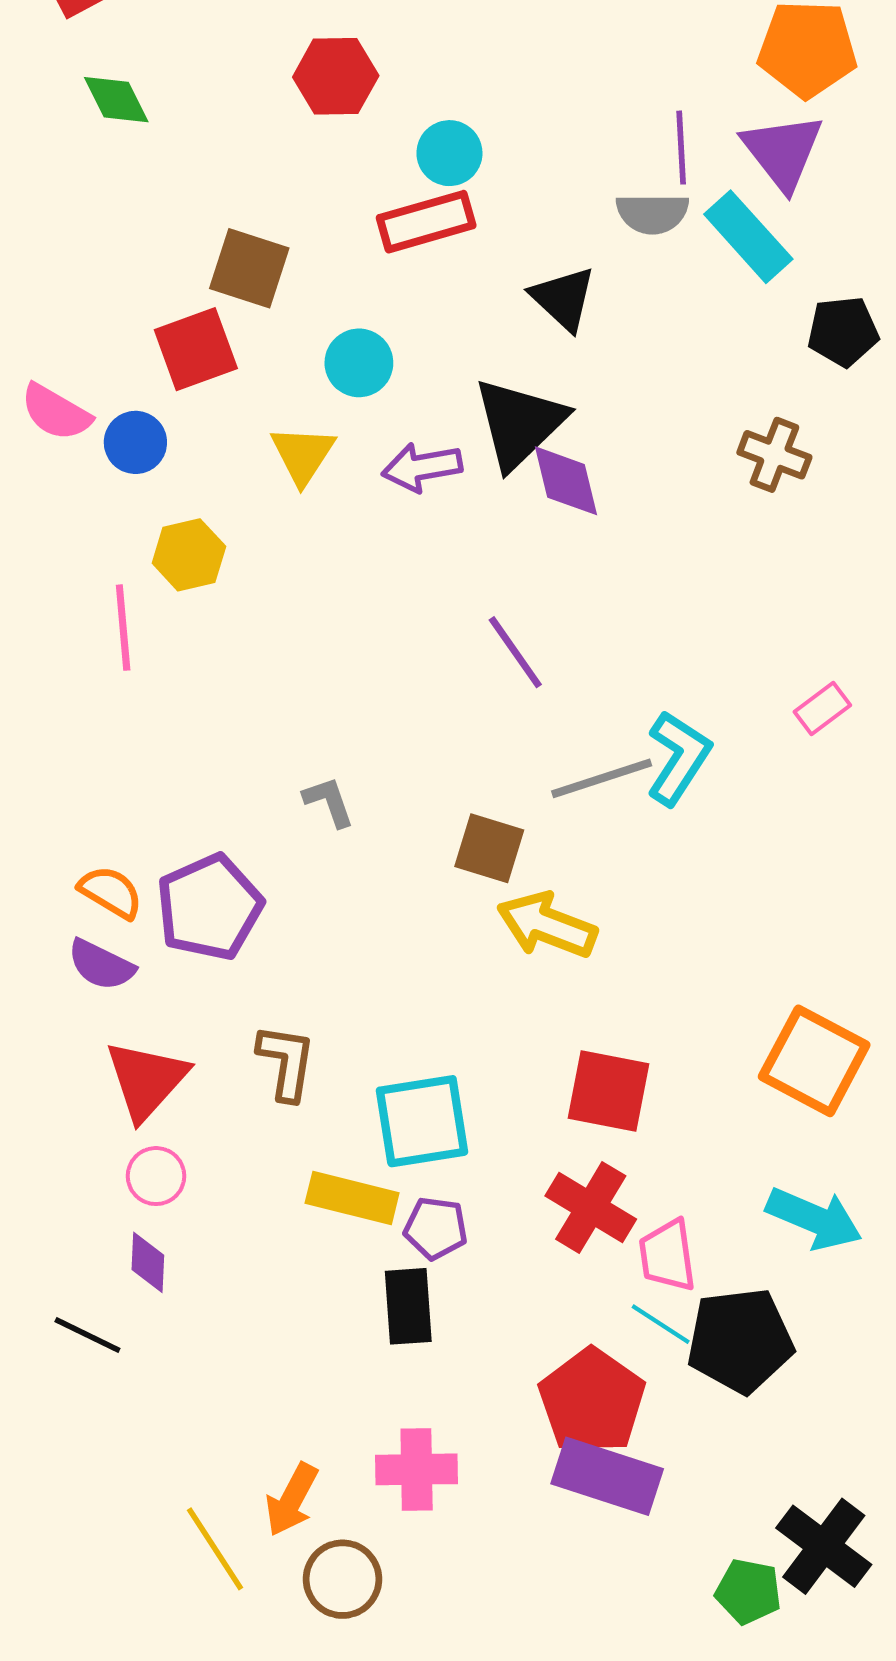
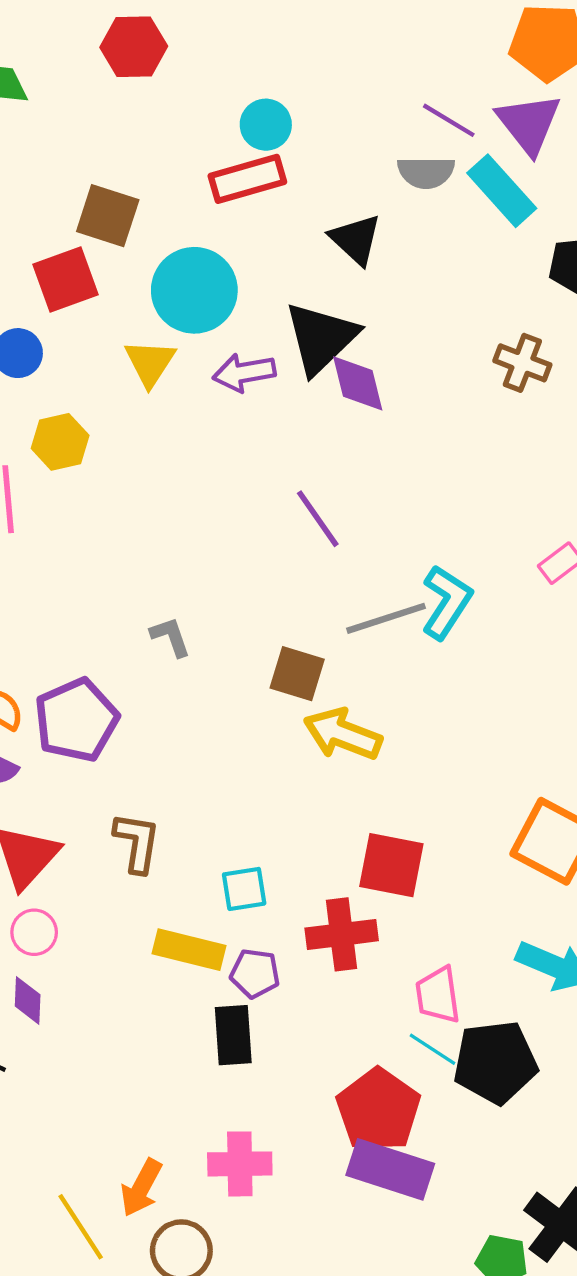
red hexagon: (336, 76) -> (134, 47), moved
purple line: (681, 148) -> (449, 120), turned -56
cyan circle: (359, 363) -> (194, 290), size x1.6
cyan square: (422, 1121) -> (244, 889), size x0.6
red cross: (591, 1208) -> (342, 934), moved, turned -38

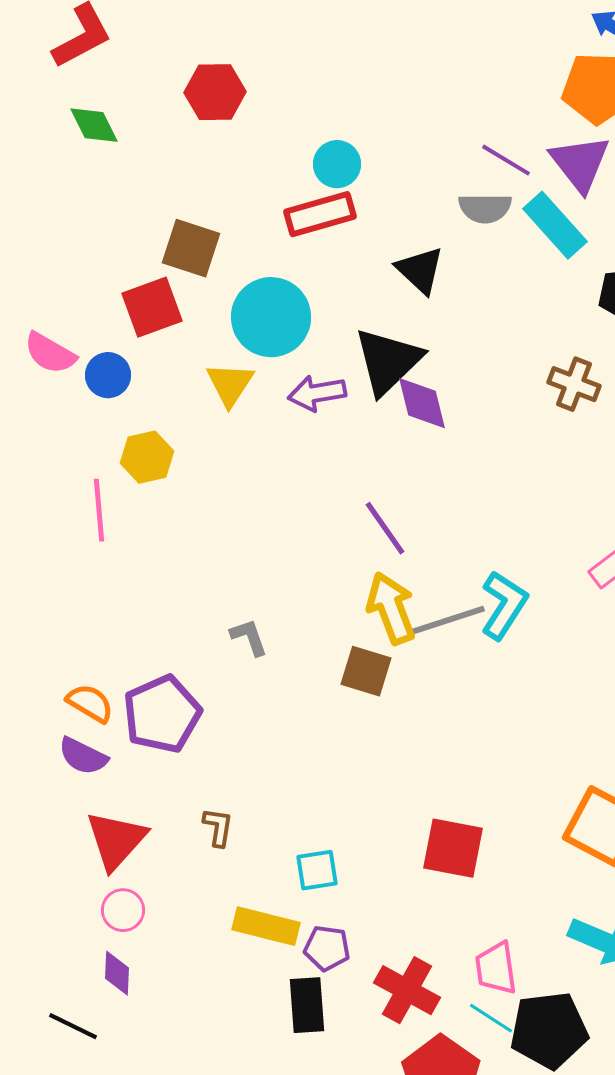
yellow arrow: (343, 734) -> (391, 608), moved, turned 48
brown L-shape: (137, 842) -> (218, 827), size x0.7
red cross: (342, 934) -> (407, 990), moved, turned 36

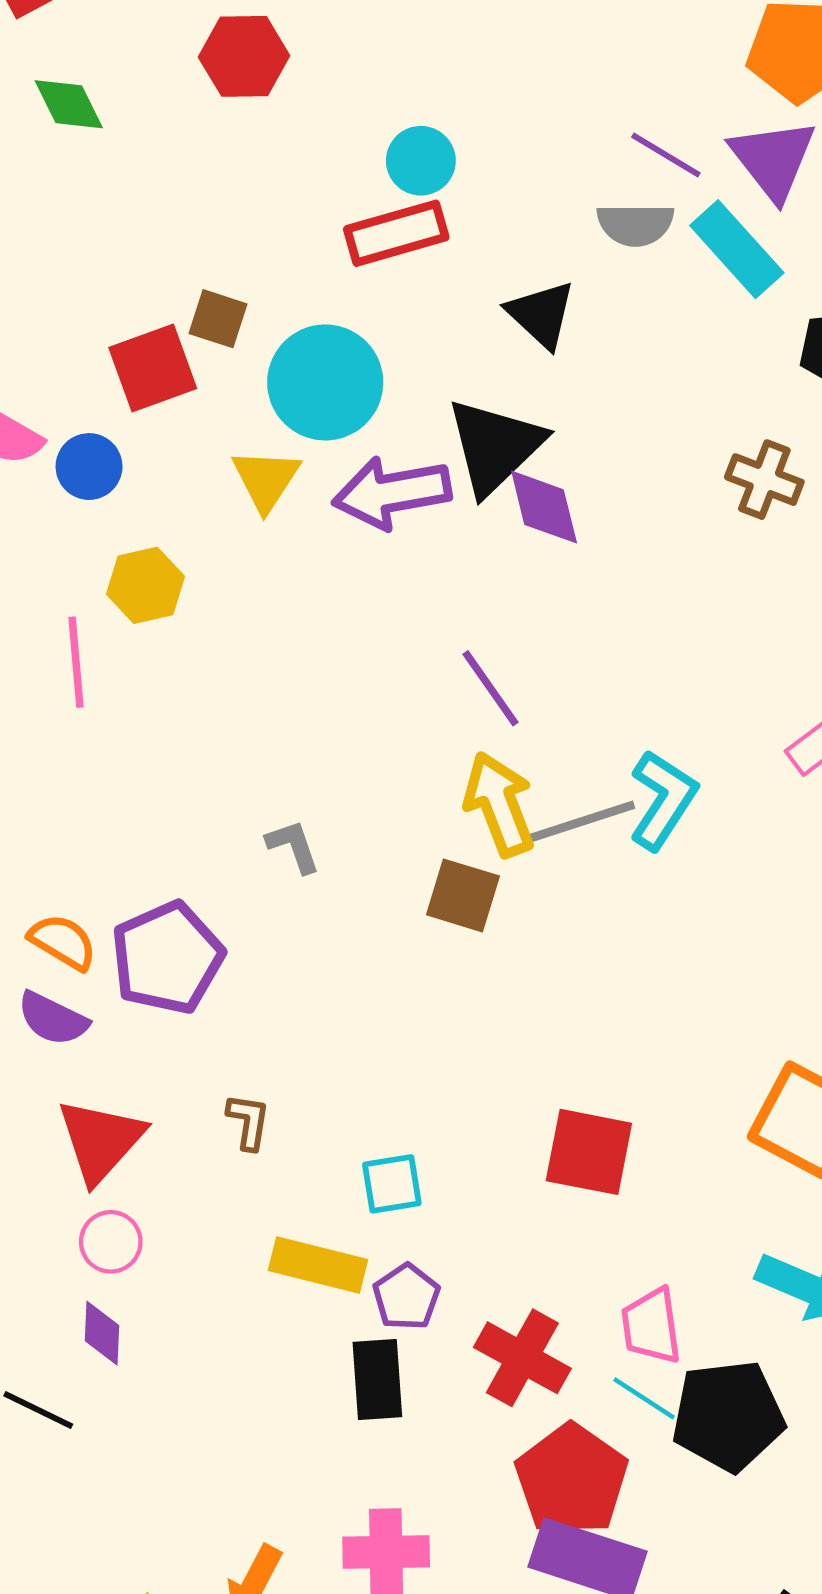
brown square: (191, 248) -> (218, 319), moved, size x0.7
purple arrow: (317, 393) -> (392, 493), size x1.4
purple pentagon: (327, 948) -> (406, 1297), turned 30

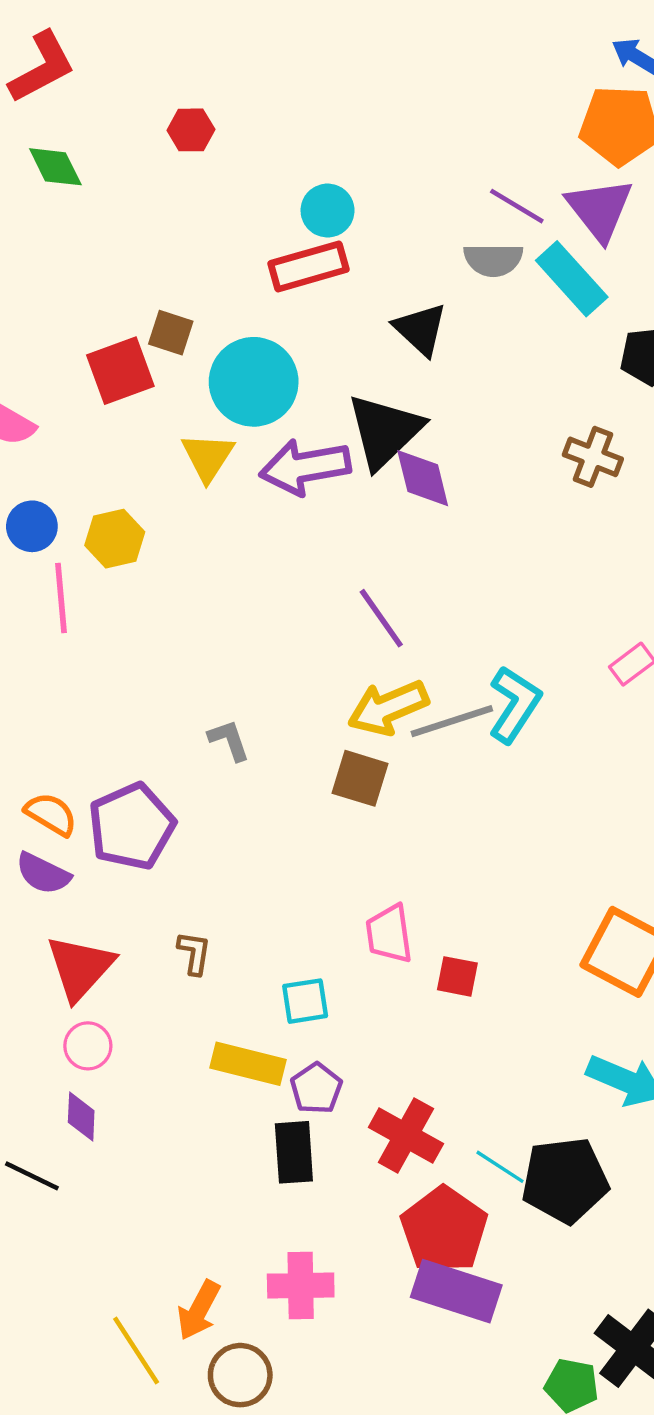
red hexagon: (244, 56) -> (191, 130), size x0.7
blue circle: (89, 467) -> (32, 526), moved
yellow arrow: (499, 804) -> (388, 708), turned -92
red square: (589, 1152) -> (457, 976), size x0.6
pink trapezoid: (651, 1326) -> (389, 934), moved

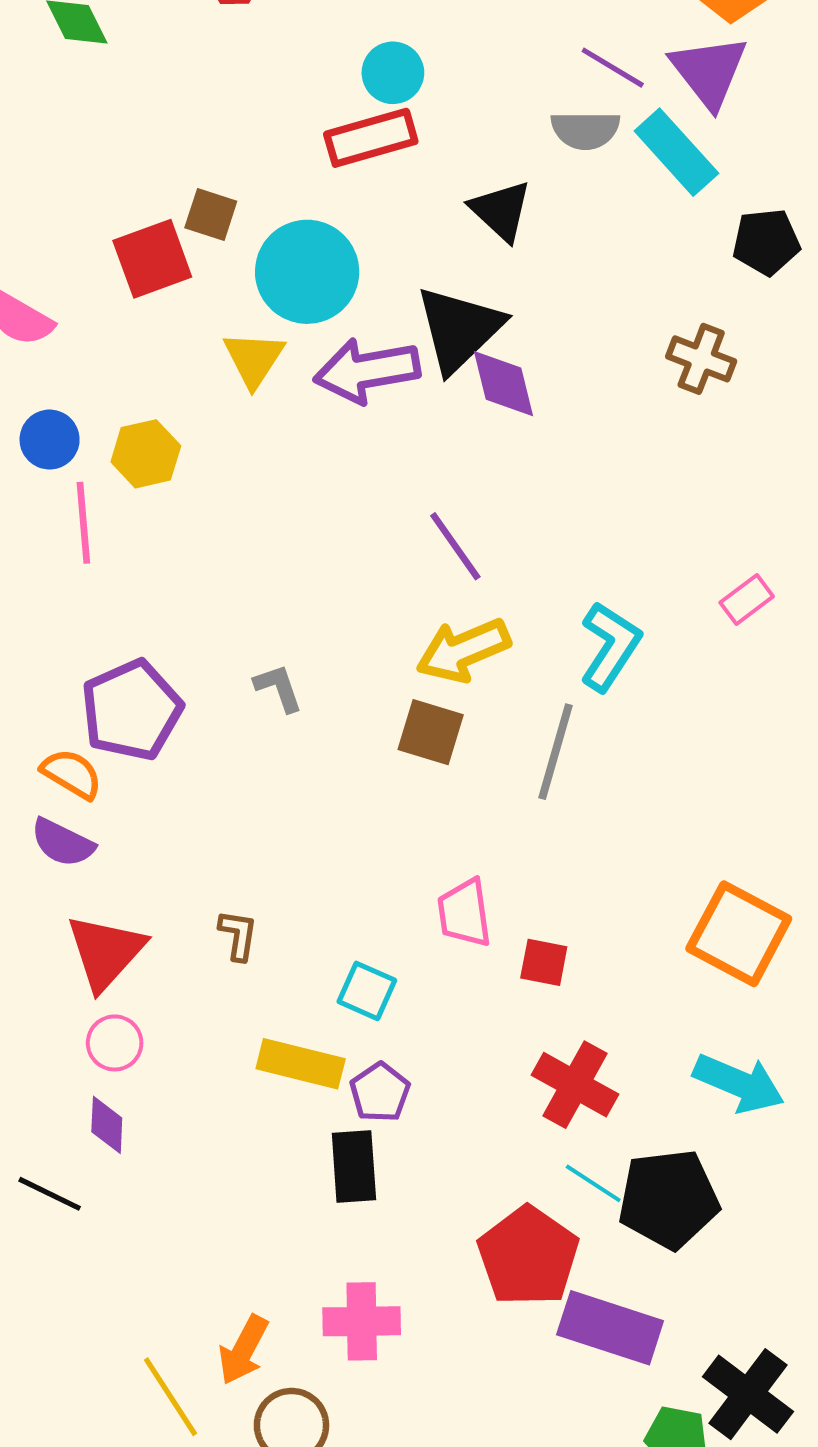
gray line: (452, 721) -> (555, 752), moved, turned -56
purple pentagon: (132, 826) -> (132, 710), moved
cyan square: (305, 1001) -> (367, 991), turned 33
red cross: (406, 1135) -> (575, 1085), moved
purple rectangle: (456, 1291) -> (610, 1328), moved

